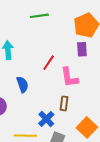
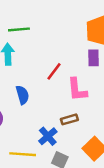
green line: (39, 16) -> (19, 29), moved
brown rectangle: (64, 103) -> (69, 119), turned 64

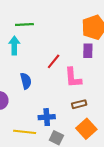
brown rectangle: (69, 119) -> (79, 104), moved
blue cross: (48, 136) -> (47, 117), turned 35

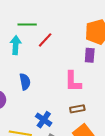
red line: (54, 61) -> (45, 40), moved
blue cross: (47, 117) -> (44, 120), turned 35

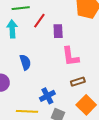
purple rectangle: (90, 55) -> (58, 31), moved
blue cross: (44, 120) -> (47, 96), turned 35

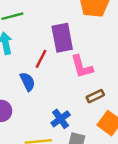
red line: (39, 21) -> (41, 59), moved
purple rectangle: (58, 31) -> (62, 38), size x1.6

